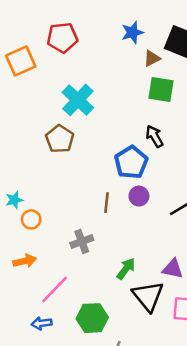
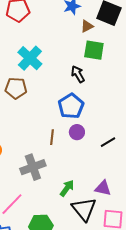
black arrow: (154, 136) -> (78, 74), moved
brown pentagon: (60, 139) -> (16, 88), turned -30
gray cross: (82, 241) -> (33, 167), size x1.4

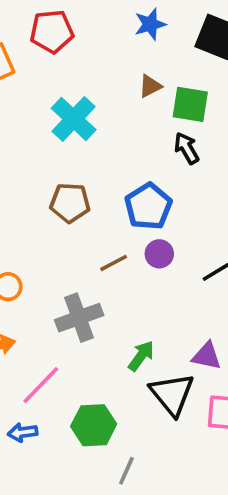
brown triangle: (87, 26) -> (150, 86), moved
black arrow: (78, 74) -> (187, 148), moved
brown pentagon: (16, 88) -> (70, 203), moved
brown line: (52, 137) -> (114, 263), turned 56

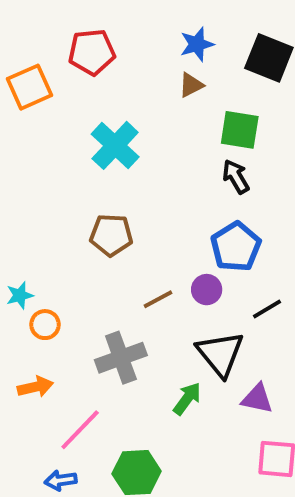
brown triangle: (150, 86) -> (191, 85), moved
blue pentagon: (148, 206) -> (236, 247), moved
black triangle: (172, 394) -> (220, 354), moved

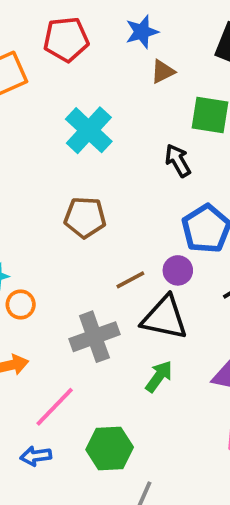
blue star: (197, 44) -> (142, 32), moved
black arrow: (236, 177) -> (178, 161), moved
black triangle: (220, 354) -> (165, 318), moved, turned -39

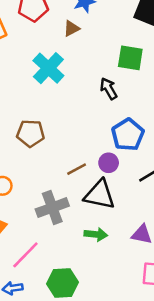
brown triangle: (163, 72) -> (71, 28), moved
brown pentagon: (85, 217) -> (31, 133), moved
green arrow: (159, 376) -> (96, 234), turned 60

